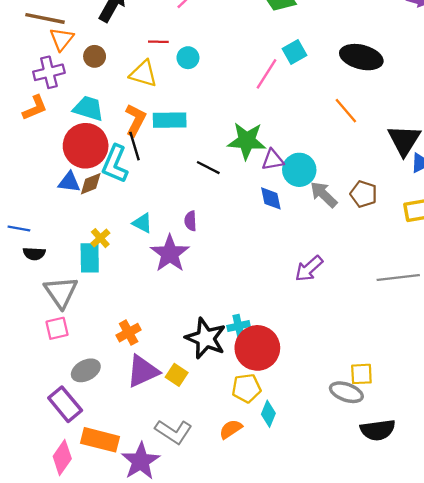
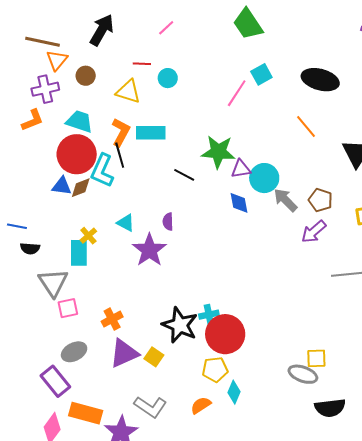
purple arrow: (309, 269) -> (314, 232), moved
pink square: (57, 328) -> (68, 308), moved

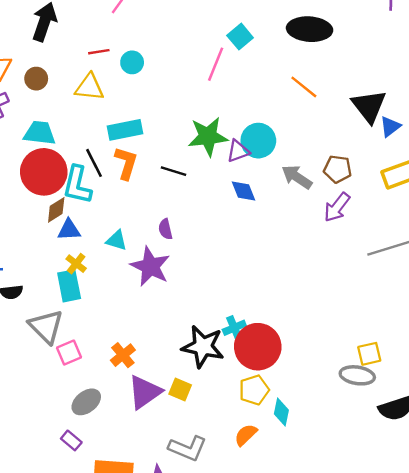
orange L-shape: (121, 132) -> (126, 163), moved
cyan circle: (264, 178) -> (258, 141), moved
blue triangle: (62, 186) -> (69, 230), moved
purple rectangle: (55, 381) -> (71, 440), size x0.6

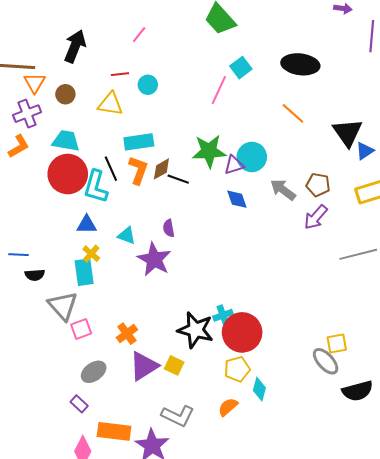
brown diamond: (56, 210) -> (161, 169), moved
gray ellipse: (357, 375) -> (326, 361), turned 36

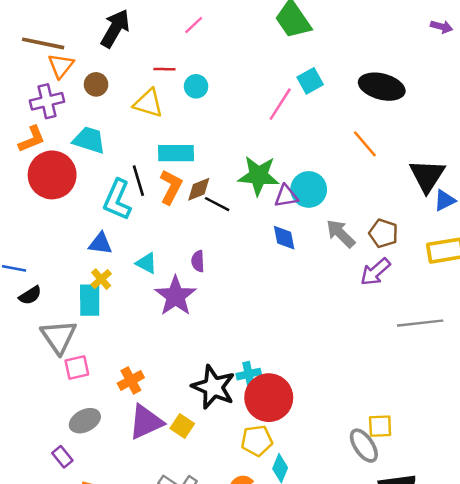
red circle: (68, 174) -> (52, 175), moved
black semicircle: (35, 275) -> (30, 295), turned -36

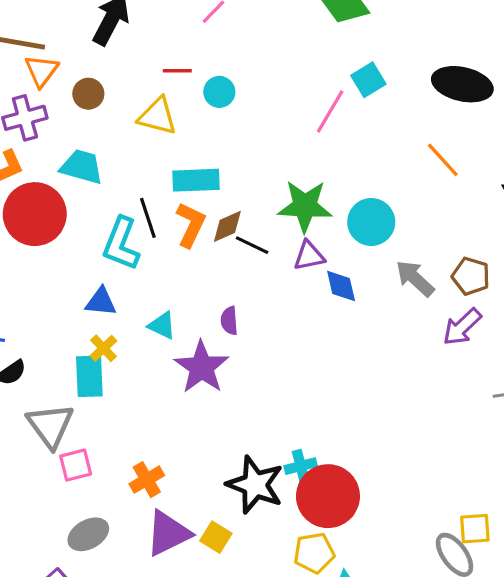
purple triangle: (286, 196) -> (309, 256), moved

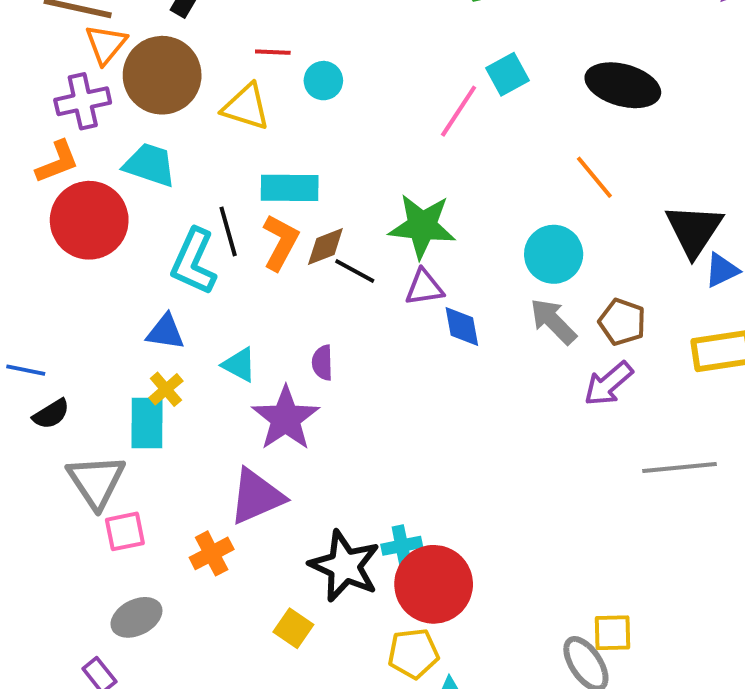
brown circle: (88, 94) -> (162, 75), size x2.0
cyan circle: (371, 222) -> (554, 254), moved
purple triangle: (168, 533) -> (256, 497), moved

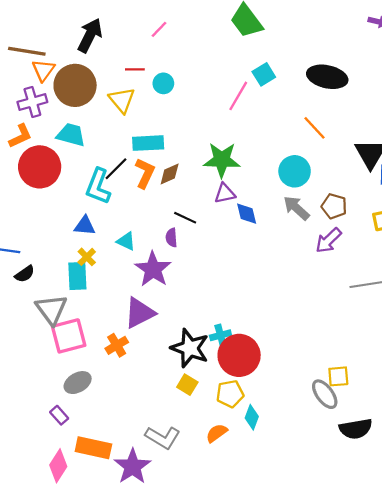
yellow triangle: (246, 107) -> (122, 100), turned 36
black line: (228, 231) -> (116, 169), turned 64
black line: (355, 271) -> (185, 218), moved
pink square: (125, 531) -> (69, 336), size x1.6
yellow square: (293, 628) -> (187, 385), moved

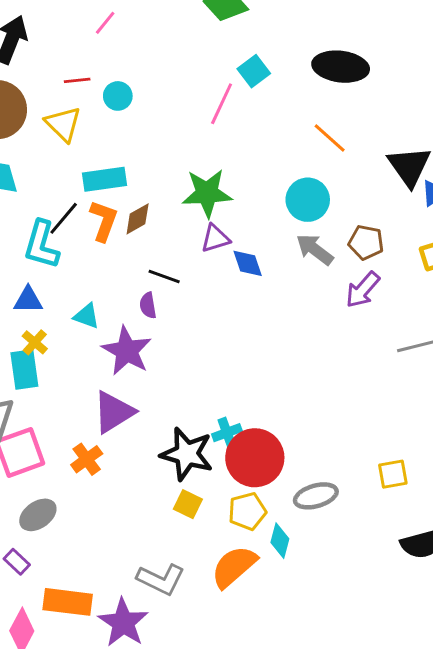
gray ellipse: (325, 394) -> (316, 496), moved, turned -64
orange semicircle: (217, 433) -> (234, 567), size x1.6

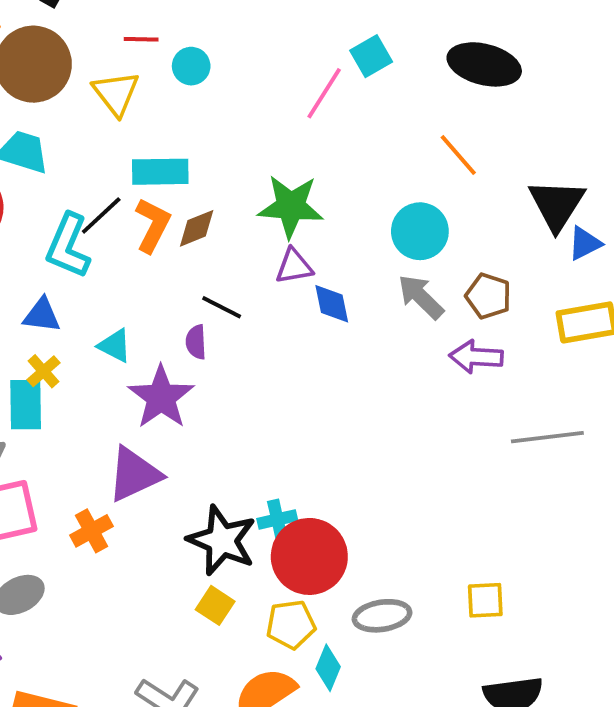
purple arrow: (363, 290) -> (476, 357), turned 45

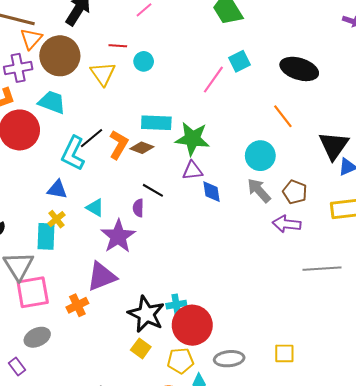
cyan rectangle: (160, 172) -> (156, 123), moved
brown diamond: (197, 228) -> (142, 148), turned 40

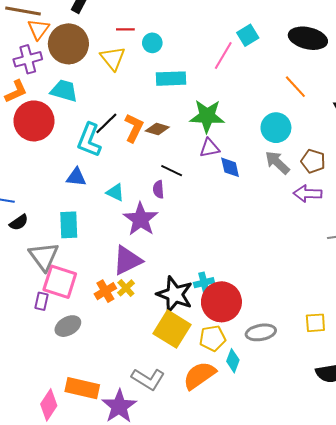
cyan rectangle: (156, 123) -> (171, 79), moved
yellow cross: (56, 219) -> (126, 288), moved
pink square: (33, 292) -> (60, 282), turned 32
yellow square: (141, 348) -> (172, 329), size x1.8
purple rectangle: (17, 367) -> (42, 301), moved, turned 54

